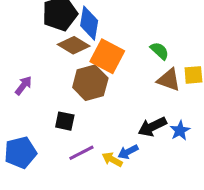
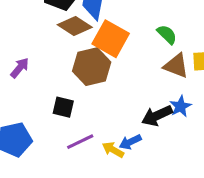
blue star: (180, 130) -> (180, 106), moved

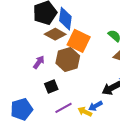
purple arrow: (20, 68) -> (39, 62), moved
black square: (63, 107) -> (51, 87), turned -32

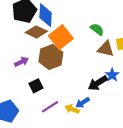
orange square: (79, 41) -> (61, 37), turned 30
purple arrow: (39, 62) -> (21, 62), turned 32

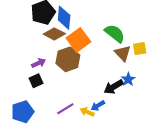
green semicircle: (97, 29) -> (115, 33), size x1.5
brown triangle: (106, 49) -> (123, 53), turned 30
black square: (36, 86) -> (36, 81), moved

